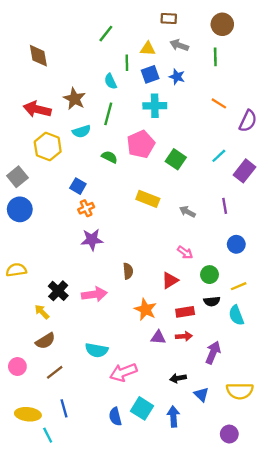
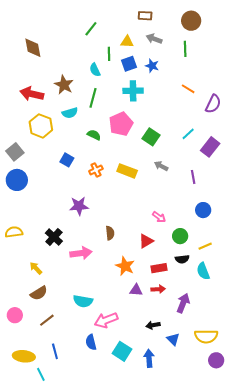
orange cross: (86, 208) -> (96, 170), moved
gray arrow: (187, 212) -> (161, 166), moved
black cross: (58, 291) -> (54, 237), moved
blue semicircle: (115, 417) -> (91, 342), moved
purple circle: (229, 434) -> (216, 360), moved

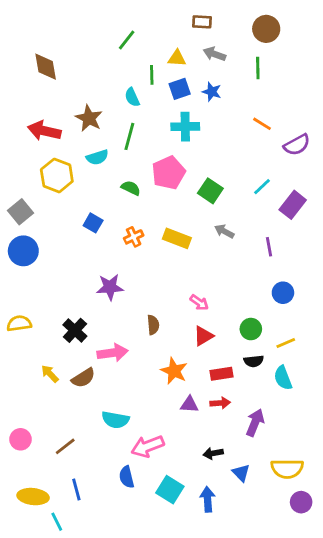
purple semicircle: (213, 104) -> (297, 145), turned 36
pink arrow: (159, 217) -> (199, 303), moved
brown semicircle: (39, 293) -> (83, 378), moved

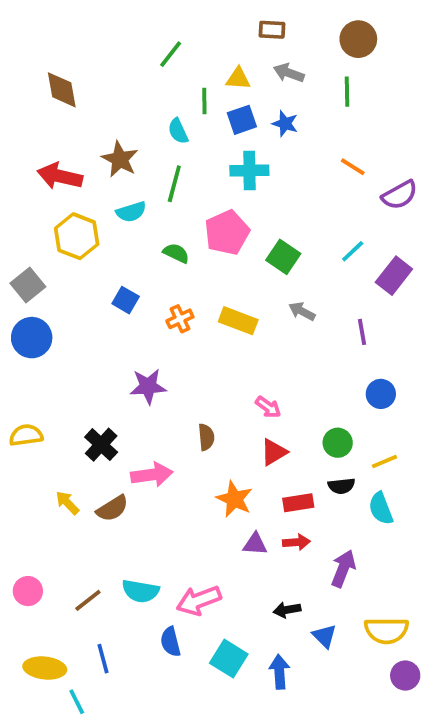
cyan semicircle: (115, 420) -> (141, 591), moved

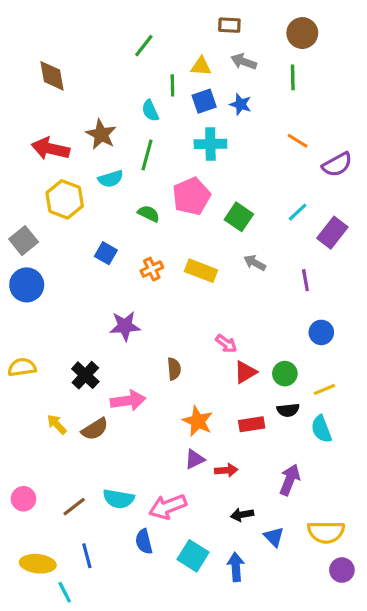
red triangle: (274, 452) -> (245, 372), moved
red arrow: (296, 542) -> (226, 470), moved
purple triangle: (255, 544) -> (195, 459), moved, turned -30

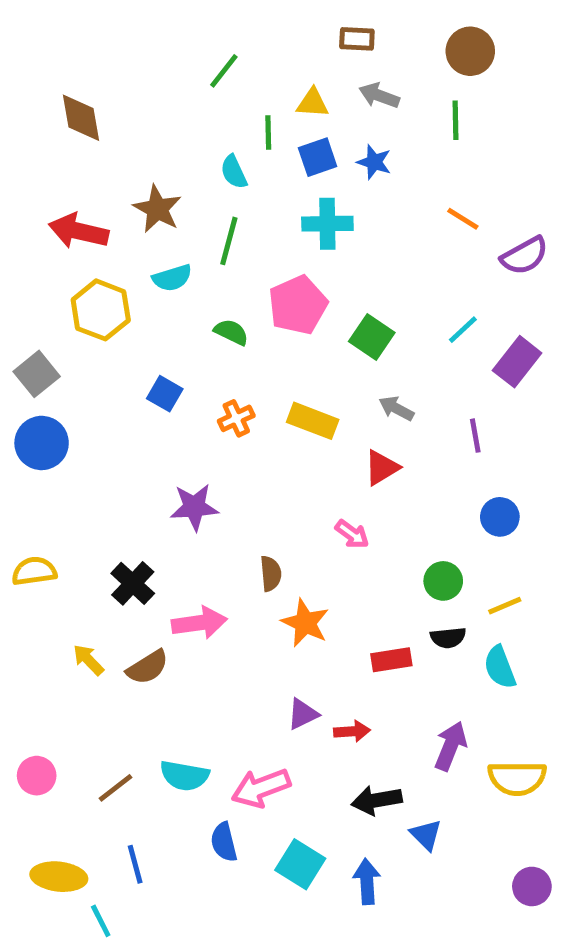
red triangle: (245, 372) -> (382, 468), moved
orange star: (198, 421) -> (305, 623), moved
black arrow: (242, 515) -> (377, 800), size x1.4
yellow semicircle: (326, 532) -> (517, 778), moved

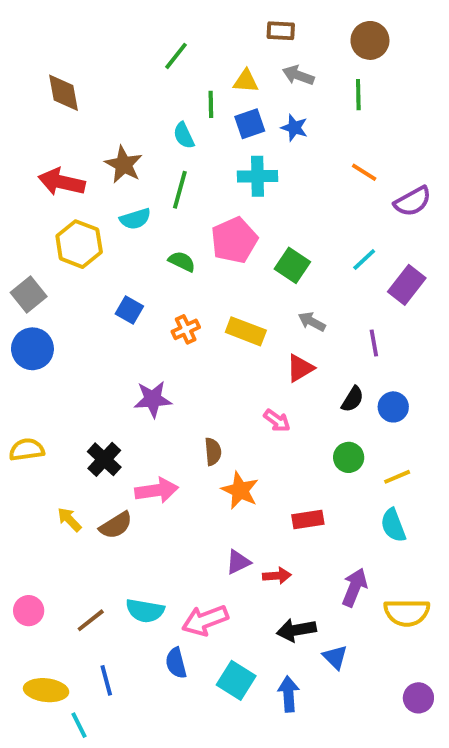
black semicircle: (448, 638) -> (353, 399), moved, turned -52

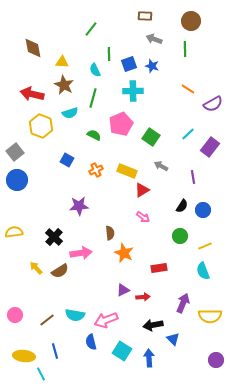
yellow triangle: (246, 81) -> (62, 62), moved
red triangle: (300, 368) -> (142, 190), moved

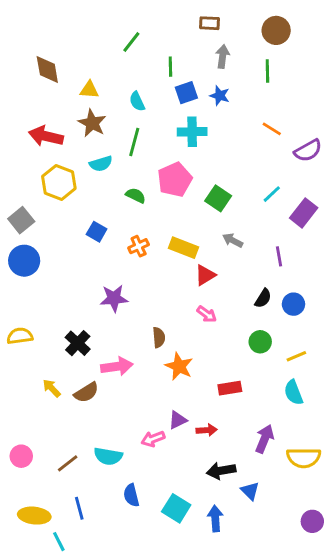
gray arrow: (154, 39) -> (223, 56), turned 77
green line: (109, 54) -> (170, 67), moved
pink arrow: (106, 320) -> (153, 439), moved, size x0.7

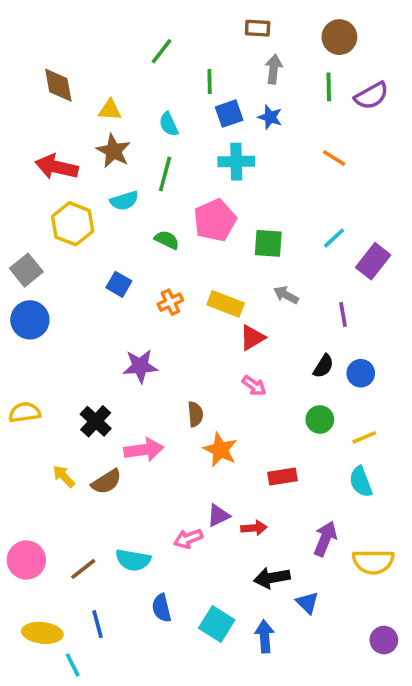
purple semicircle: (308, 151) -> (371, 96), moved
green square: (218, 198) -> (268, 243), turned -30
pink circle: (21, 456) -> (26, 560), size x1.4

